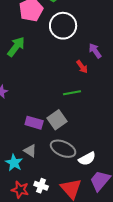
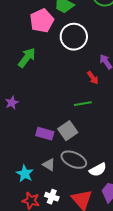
gray triangle: (30, 151) -> (49, 165), moved

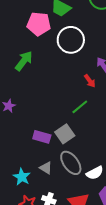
pink pentagon: (42, 21) -> (39, 24), turned 30
green line: (83, 104) -> (80, 107), turned -30
gray ellipse: (74, 160) -> (71, 163), turned 30

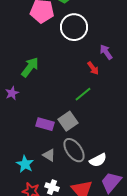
green arrow: (24, 61) -> (30, 67), moved

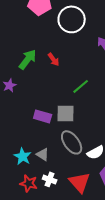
red arrow: (93, 68) -> (54, 59), moved
gray square: (68, 121) -> (66, 113), turned 36
gray triangle: (49, 155) -> (43, 154), moved

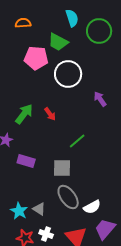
purple rectangle: (43, 116) -> (26, 161), moved

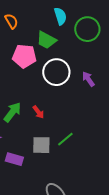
orange semicircle: (23, 23) -> (11, 21), turned 63
purple arrow: (100, 99) -> (88, 79), moved
gray square: (62, 168) -> (41, 145), moved

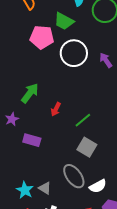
red arrow: (38, 112) -> (56, 109), moved, turned 64
gray square: (41, 145) -> (87, 147), moved, turned 30

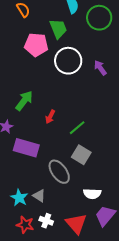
green trapezoid: (64, 21) -> (58, 29), turned -140
purple rectangle: (32, 140) -> (26, 148), size x1.4
gray ellipse: (74, 176) -> (59, 172), moved
white semicircle: (98, 186) -> (92, 194), turned 30

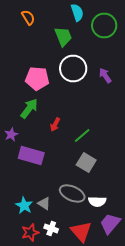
pink pentagon: (36, 45) -> (37, 78), moved
gray ellipse: (59, 172) -> (72, 194), moved, turned -30
red star: (25, 225) -> (30, 232), turned -30

